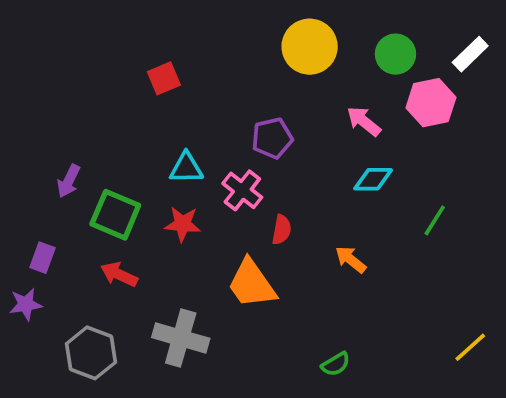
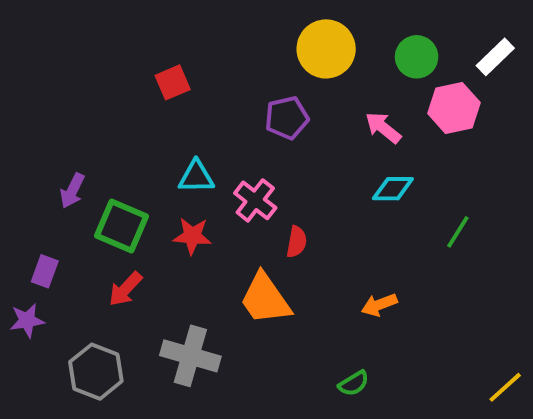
purple pentagon: (272, 138) -> (287, 118), moved
orange arrow: (351, 260) -> (379, 305), moved, turned -60
red arrow: (119, 274) -> (125, 289), turned -72
yellow line: (470, 347) -> (505, 387), moved

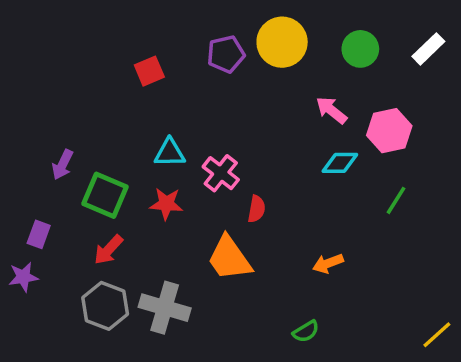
pink hexagon: (454, 108) -> (389, 131), moved
purple pentagon: (287, 118) -> (226, 54), moved
gray hexagon: (96, 372) -> (105, 306), moved

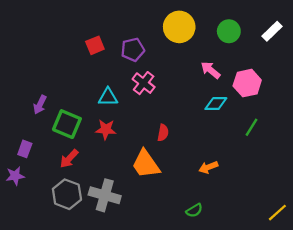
purple pentagon: (226, 54) -> (133, 50), moved
pink cross: (221, 173) -> (144, 83), moved

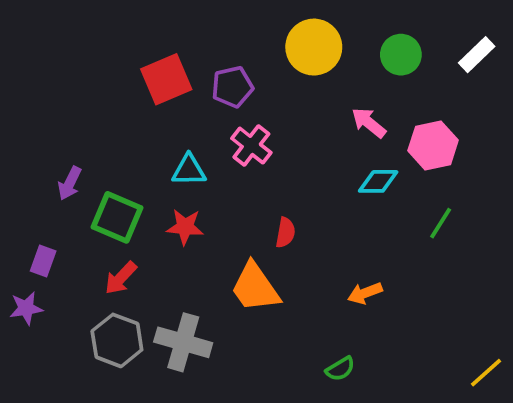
red square: (95, 45) -> (166, 79), size x1.5

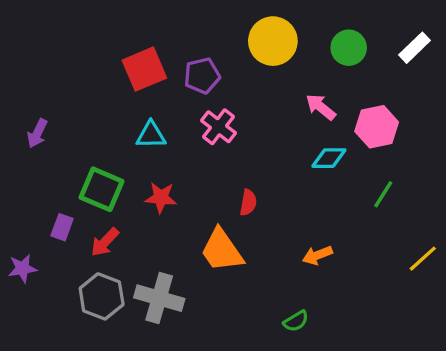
cyan triangle: (189, 170) -> (151, 135), moved
purple arrow: (70, 183) -> (37, 133), moved
purple rectangle: (43, 261) -> (62, 227), moved
yellow line: (486, 373) -> (423, 259), moved

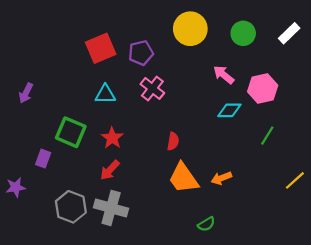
red star: (161, 198) -> (112, 138), turned 30
red arrow: (105, 242) -> (110, 170), moved
orange trapezoid: (222, 250) -> (183, 178), moved

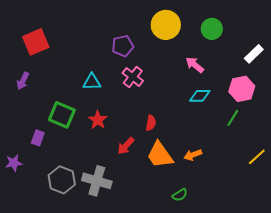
white rectangle: (289, 33) -> (254, 54), moved
red square: (101, 48) -> (36, 42), moved
pink hexagon: (263, 88) -> (242, 89), moved
red arrow: (110, 170) -> (126, 146), moved

